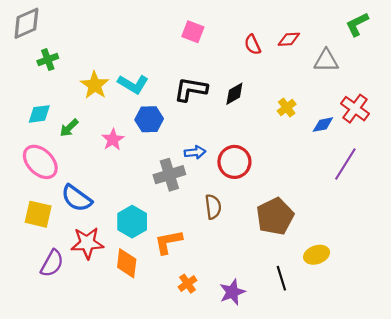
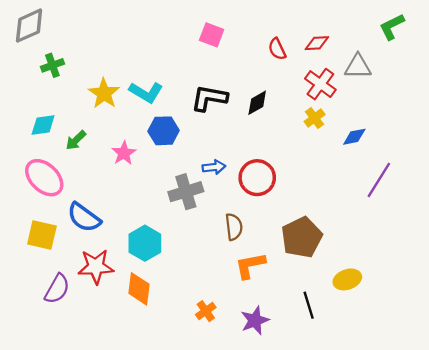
red cross: (355, 109) -> (320, 84), moved
orange L-shape: (168, 242) -> (250, 265), moved

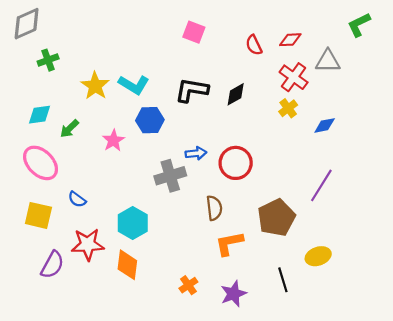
purple line: (379, 180) -> (321, 185), moved
blue semicircle: (84, 217) -> (77, 199), size x0.6

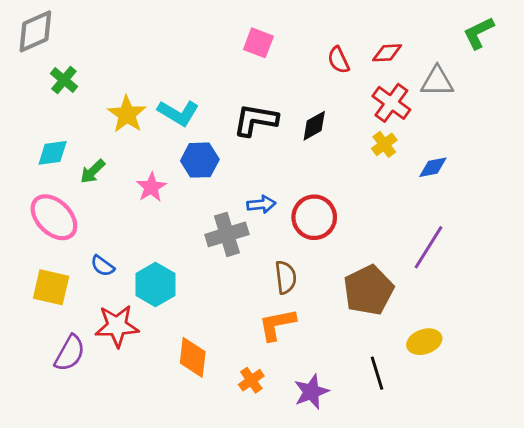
green cross: (48, 60) -> (64, 80), turned -30
cyan hexagon: (133, 223) -> (155, 284), moved
orange L-shape: (229, 243) -> (277, 324), moved
orange diamond: (127, 265) -> (193, 357), moved

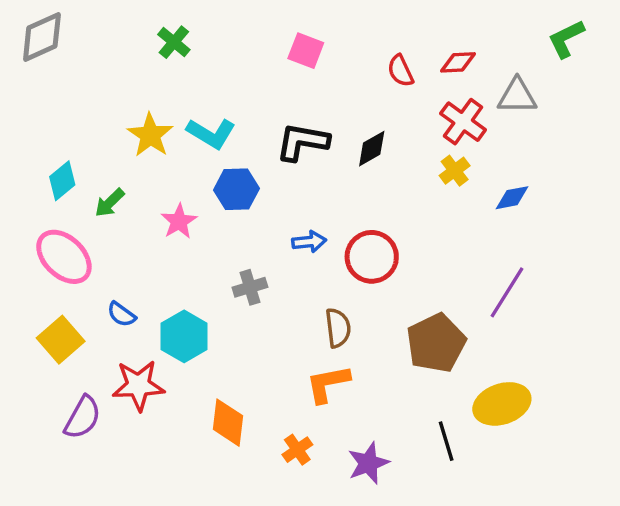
green cross: (64, 80) -> (174, 42), moved
cyan diamond: (53, 153) -> (62, 181), turned -32
gray cross: (227, 234) -> (250, 287), moved, size x0.7
yellow square: (51, 287) -> (61, 340), turned 36
yellow ellipse: (424, 342) -> (502, 404), size x1.4

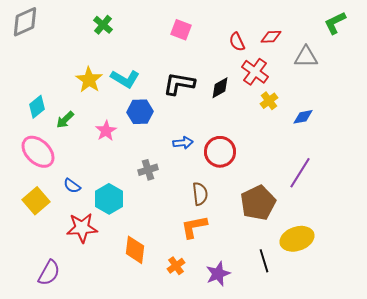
red cross: (463, 122) -> (255, 72), moved
purple semicircle: (83, 417) -> (49, 273), moved

